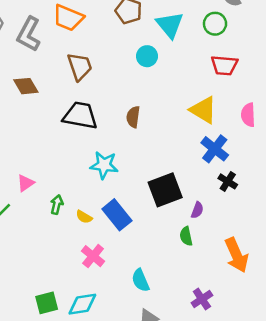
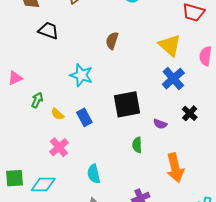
black trapezoid: (80, 116) -> (48, 31), moved, size x0.7
black cross: (228, 181) -> (190, 113), moved
purple semicircle: (197, 210) -> (160, 124), moved, turned 80
blue rectangle: (117, 215) -> (84, 117), size x0.7

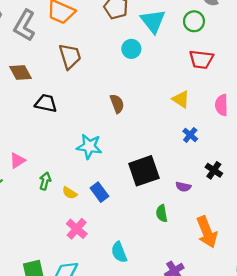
brown semicircle: (112, 41) -> (117, 104), turned 150
yellow triangle: (170, 45) -> (181, 99), size x0.7
blue cross: (173, 79) -> (190, 135), size x0.6

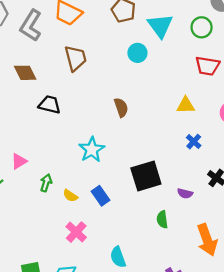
yellow triangle: (181, 99) -> (186, 105), turned -36
cyan star: (89, 146) -> (92, 150), turned 30

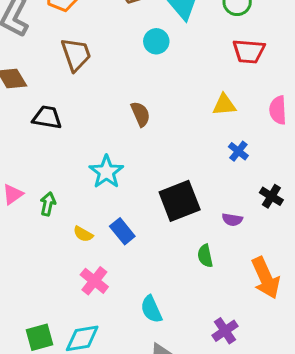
green arrow: (46, 183) -> (48, 204), moved

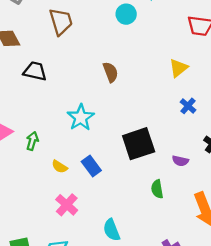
yellow triangle: (224, 105) -> (178, 68), turned -36

